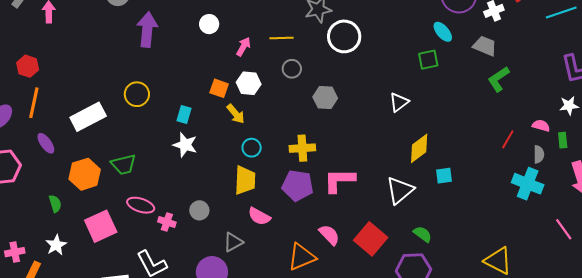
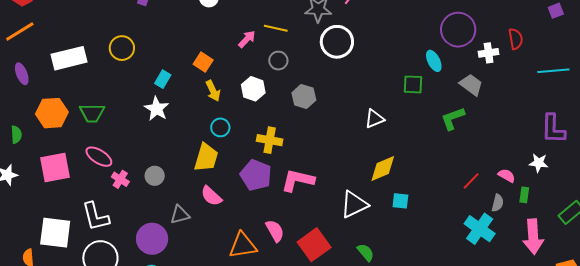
pink arrow: (243, 47) -> (247, 39), moved
green L-shape: (499, 79) -> (453, 118), moved
white hexagon: (249, 83) -> (253, 89), moved
orange line: (34, 103) -> (20, 32), turned 32

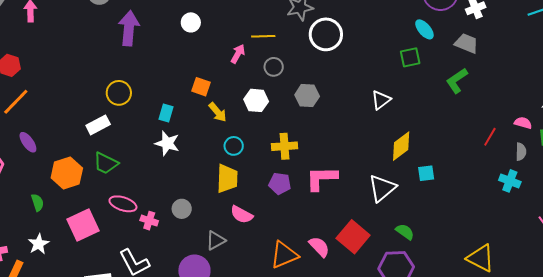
white rectangle: (69, 58) -> (98, 125), moved, size x0.7
green trapezoid: (92, 113) -> (106, 163), turned 40
purple pentagon: (256, 175) -> (280, 184), size x0.7
cyan cross: (480, 229) -> (510, 181), size x0.7
pink semicircle: (275, 231) -> (319, 247), moved

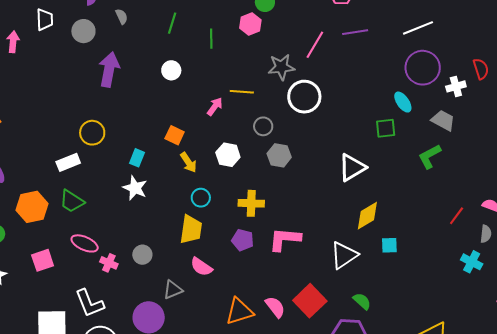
gray circle: (274, 67) -> (263, 126), moved
white triangle: (381, 100) -> (352, 168), size x1.4
pink square: (83, 225) -> (43, 260), size x0.7

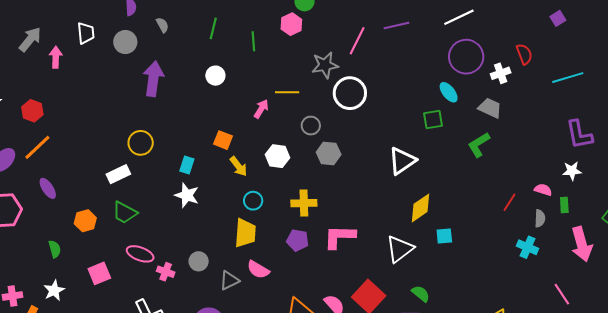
orange hexagon: (32, 207) -> (85, 221), size x0.7
gray triangle: (173, 290) -> (229, 280), moved

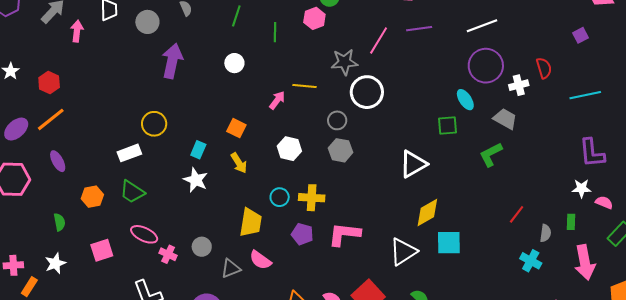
gray circle: (311, 126) -> (337, 120), moved
yellow arrow: (238, 166) -> (239, 163), moved
pink semicircle: (543, 190) -> (604, 202), moved
cyan circle: (253, 201) -> (280, 197), moved
cyan square: (444, 236) -> (449, 243), size x1.5

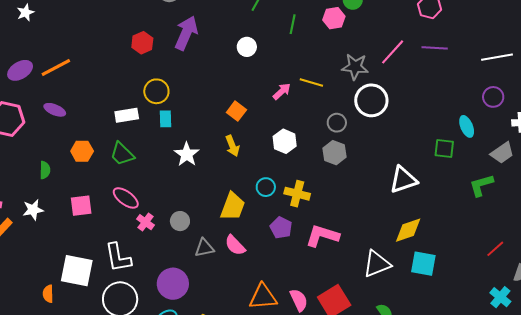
purple circle: (486, 66) -> (493, 97), size x0.6
red hexagon: (49, 82) -> (142, 43), moved
gray trapezoid: (505, 119) -> (502, 153), turned 105
cyan rectangle: (198, 150) -> (166, 119), moved, turned -36
purple ellipse: (58, 161) -> (55, 110), turned -50

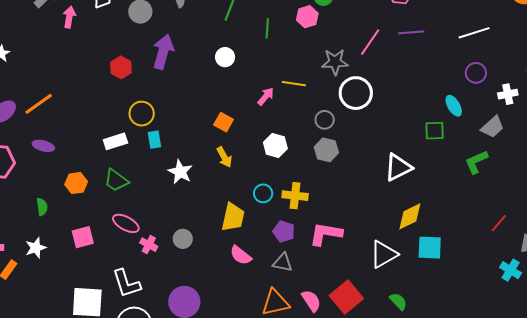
gray triangle: (204, 248) -> (283, 263), moved, turned 30

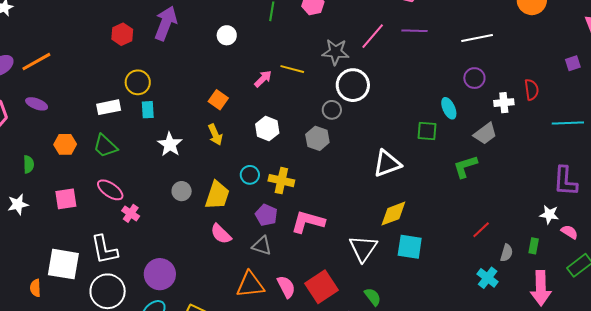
gray circle: (325, 120) -> (332, 110), moved
gray circle: (183, 239) -> (182, 191), moved
white triangle: (384, 254) -> (363, 248), turned -32

